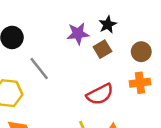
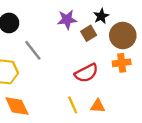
black star: (108, 25) -> (101, 16), moved
brown circle: (141, 52) -> (123, 35), size x1.5

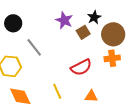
purple star: (67, 20) -> (64, 20), turned 30
yellow line: (73, 105) -> (57, 91), moved

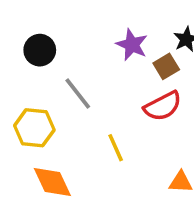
red semicircle: (81, 67) -> (163, 106), moved
yellow line: (57, 91) -> (116, 148), moved

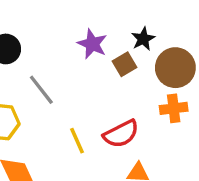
red semicircle: (163, 106) -> (121, 134), moved

